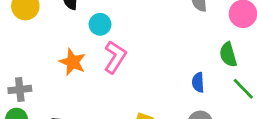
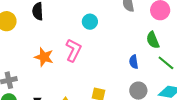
cyan circle: (100, 24) -> (90, 22), moved

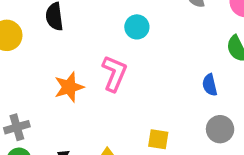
orange star: (44, 57) -> (69, 87), turned -30

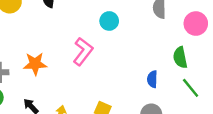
orange star: (69, 87) -> (35, 64), moved

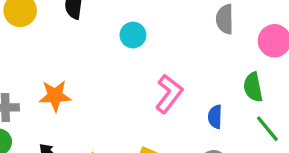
cyan circle: (109, 21) -> (133, 35), moved
pink L-shape: (83, 51) -> (169, 94), moved

